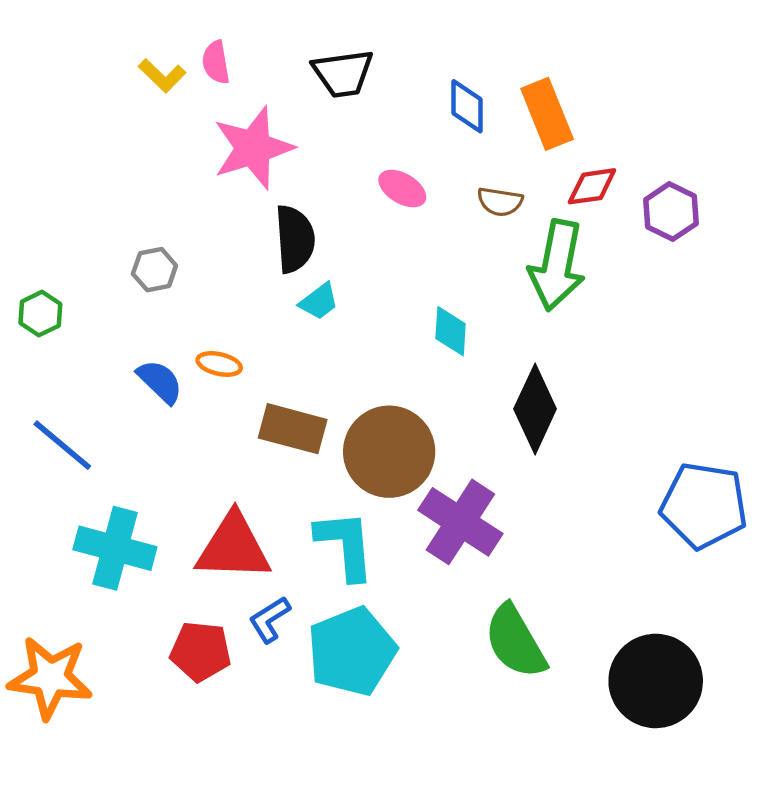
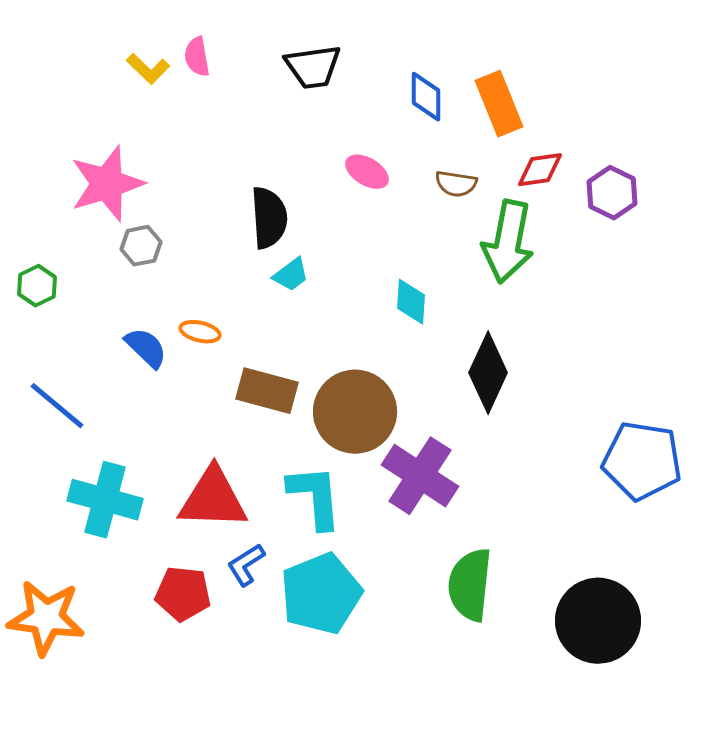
pink star: (253, 148) -> (107, 184), moved
green semicircle: (515, 641) -> (470, 585), turned 36

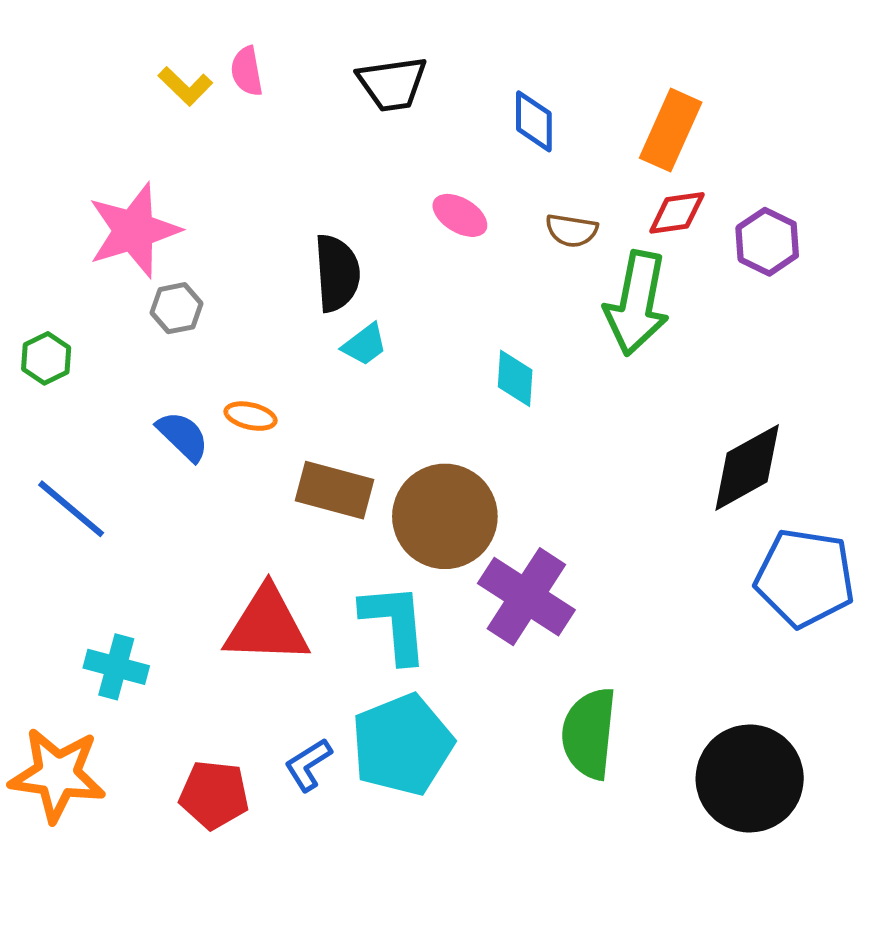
orange rectangle: (499, 104) -> (671, 130), moved, turned 46
black diamond: (488, 373) -> (747, 467), moved, turned 36
cyan cross: (105, 500) -> (116, 667), moved, size x0.7
blue L-shape: (246, 565) -> (308, 765), moved
red pentagon: (183, 594) -> (214, 795), moved

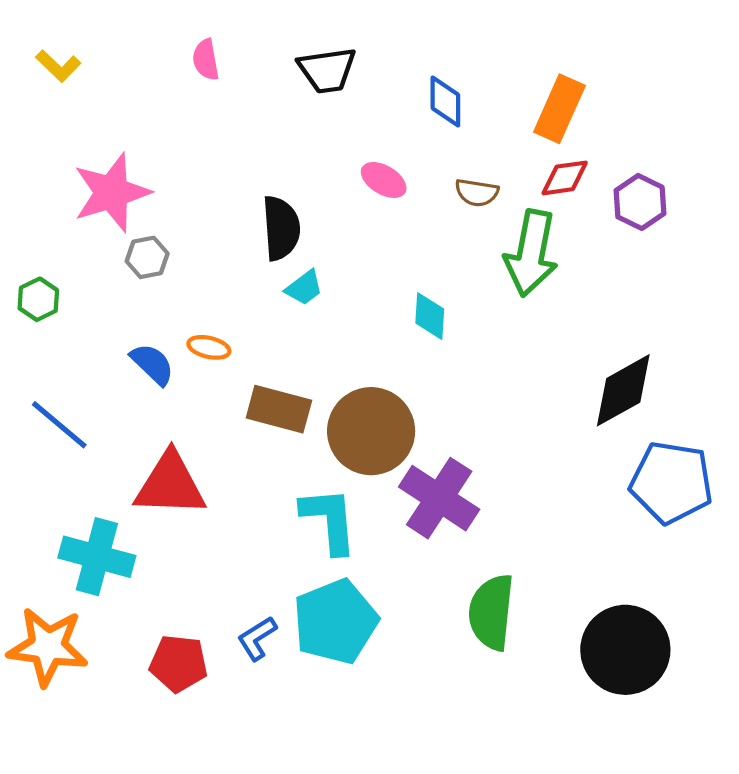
yellow L-shape: (185, 86) -> (58, 66), moved
red triangle: (267, 625) -> (170, 484), moved
cyan cross: (116, 667) -> (97, 557), size x1.4

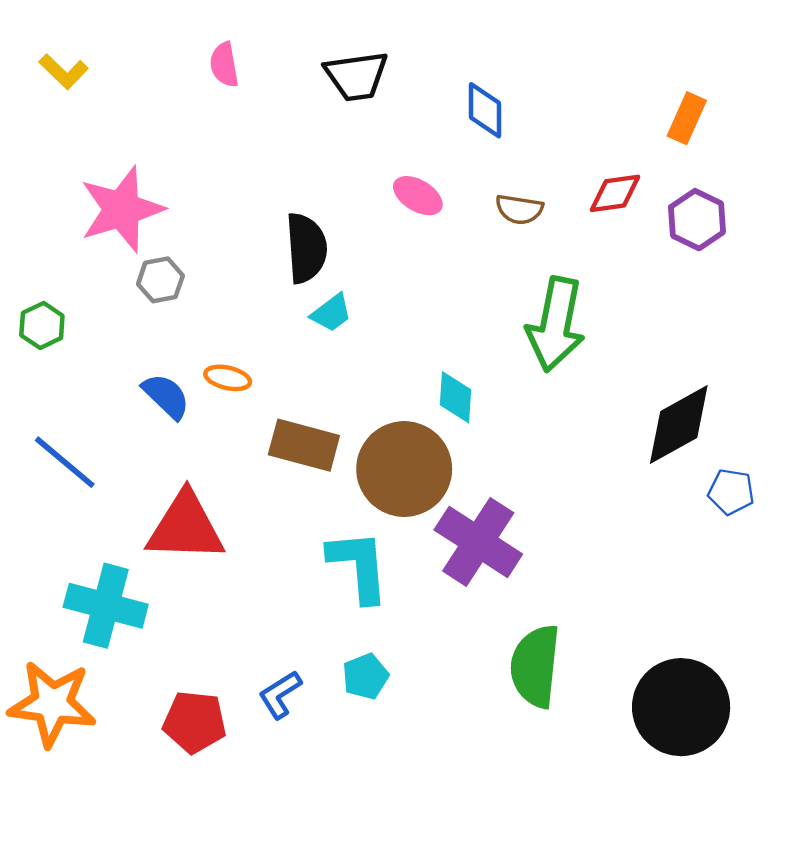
orange rectangle: (559, 109) -> (687, 118), moved, size x0.7
green arrow: (531, 253) -> (556, 324), moved
cyan diamond: (430, 316) -> (455, 397), moved
blue pentagon: (671, 482) -> (731, 492), moved, size x0.5
cyan pentagon: (335, 622) -> (365, 676), size x0.5

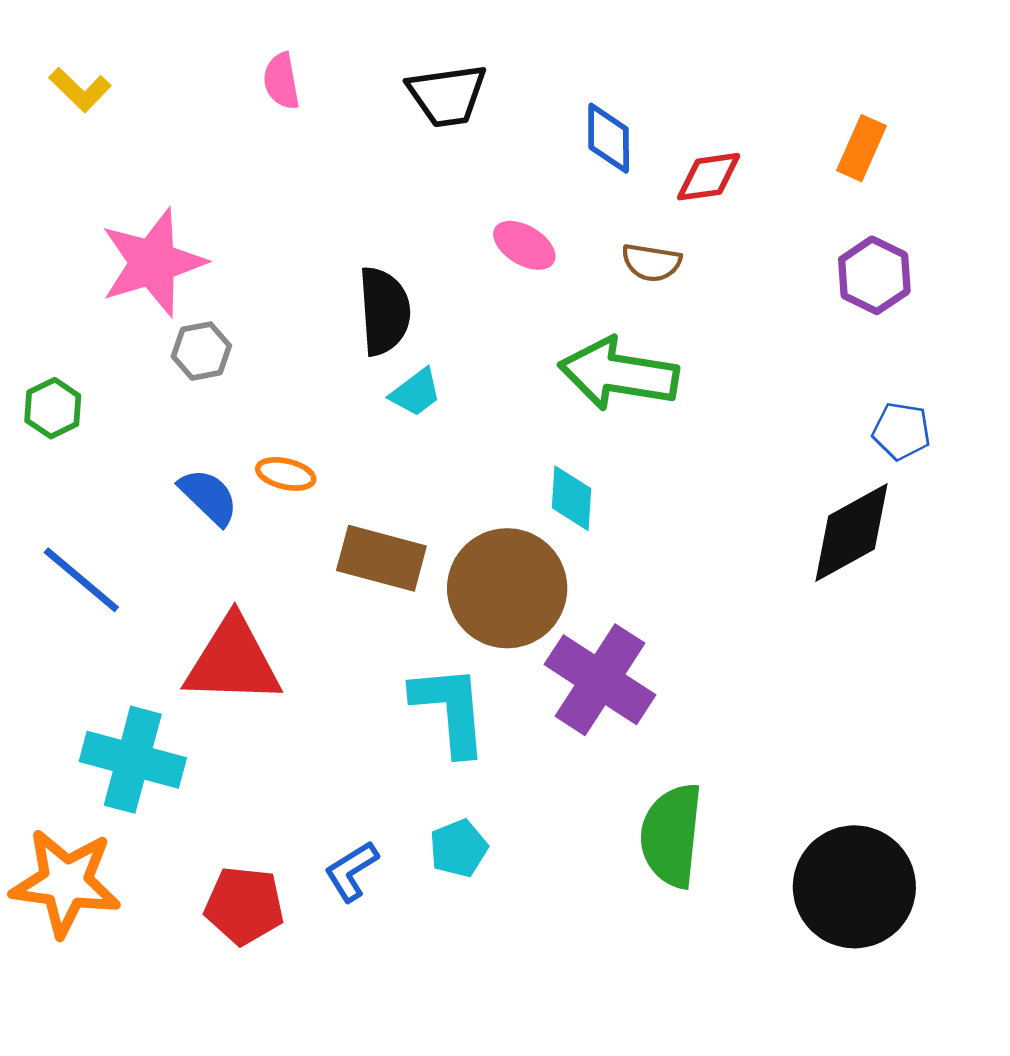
red diamond: (615, 193) -> (709, 177), moved
green arrow: (556, 324) -> (619, 374), moved, turned 88
blue pentagon: (731, 492) -> (901, 431), moved

